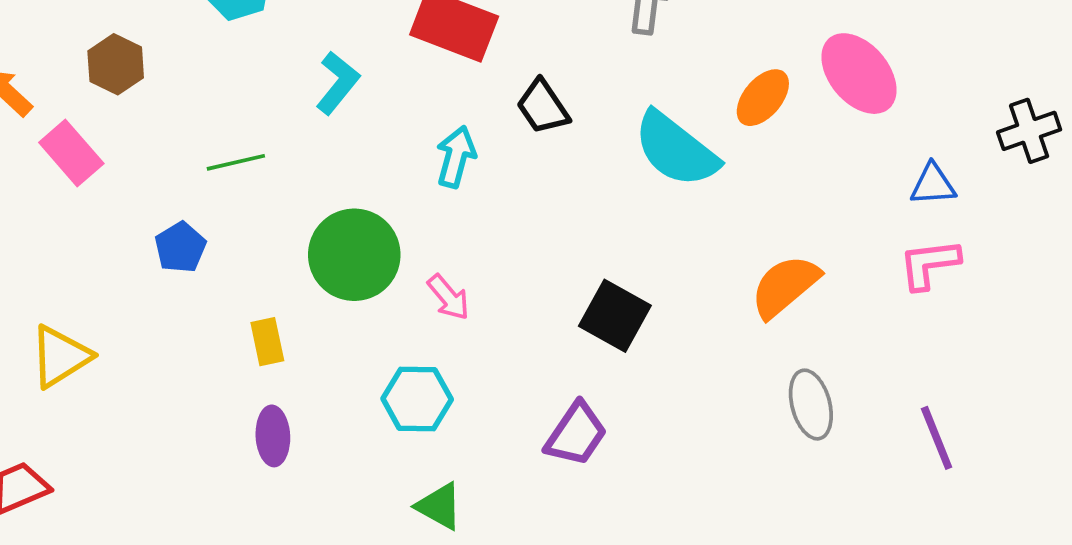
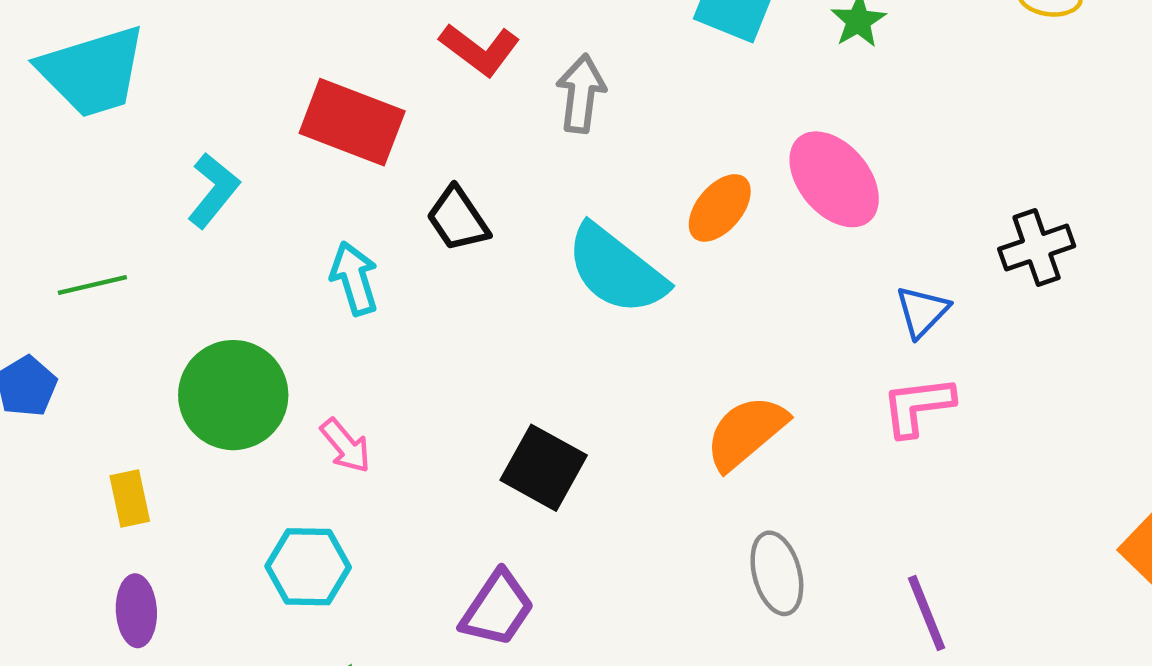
cyan arrow: (456, 157) -> (354, 278), turned -32
blue triangle: (933, 184) -> (922, 311), turned -42

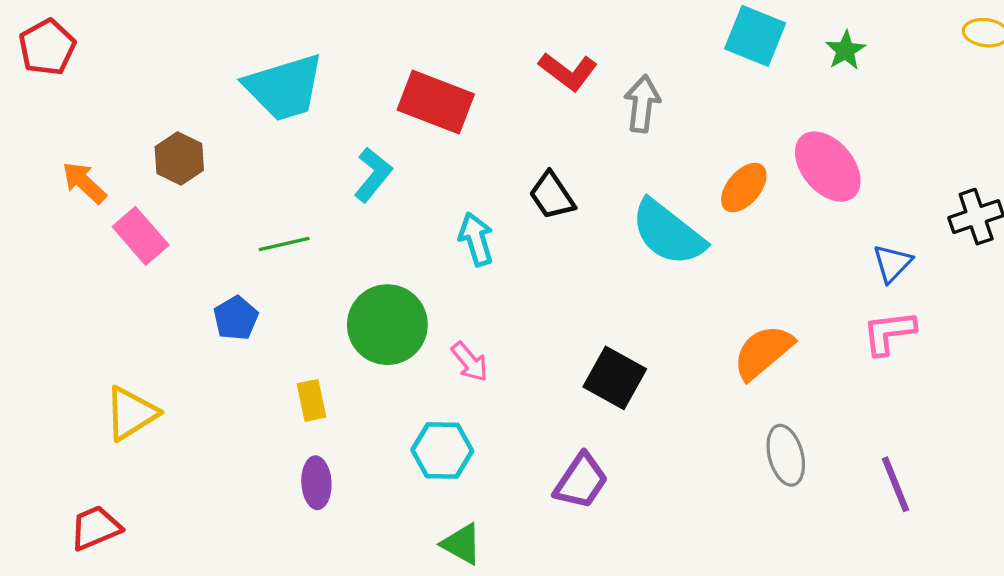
red rectangle: (352, 122) -> (436, 102), moved

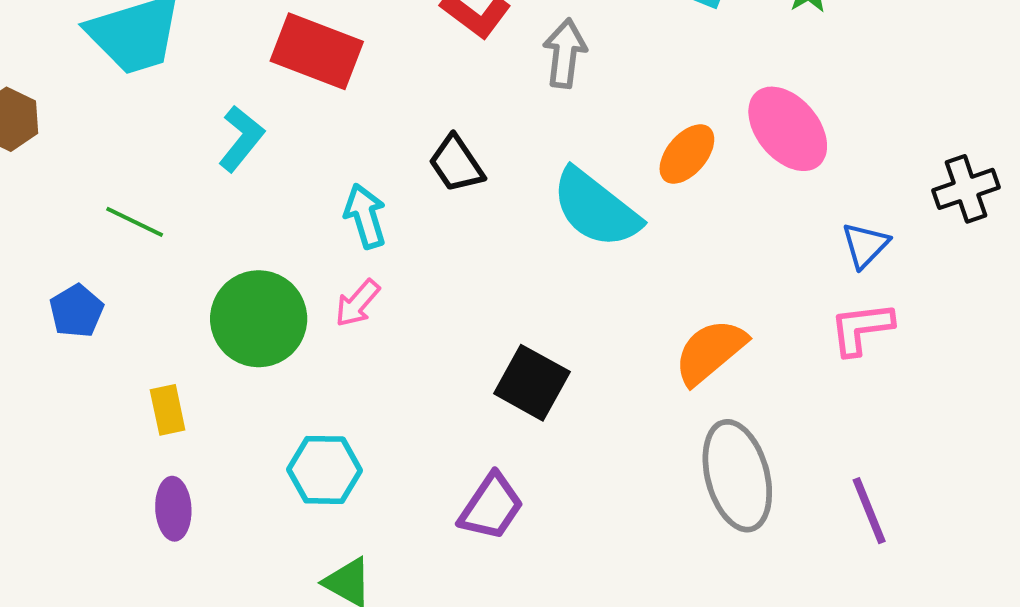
green line: (284, 244) -> (135, 222), turned 39
pink arrow: (470, 362) -> (357, 303), moved, turned 81
gray ellipse: (786, 455) -> (737, 476), size x1.5

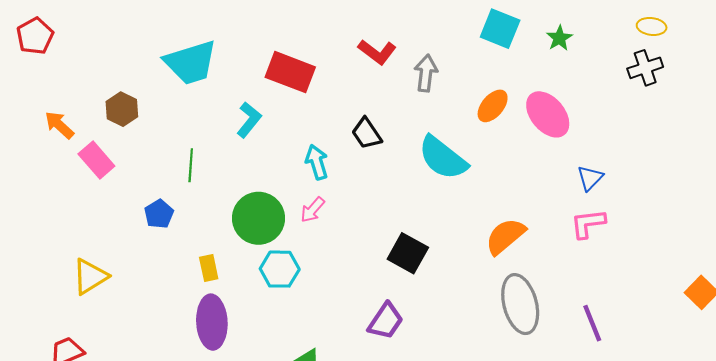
orange ellipse: (687, 154) -> (493, 106), moved
black cross: (966, 189) -> (645, 68), moved
green line: (135, 222) -> (191, 165), turned 68
cyan hexagon: (325, 470) -> (280, 269), moved
purple ellipse: (173, 509) -> (212, 322), size x1.6

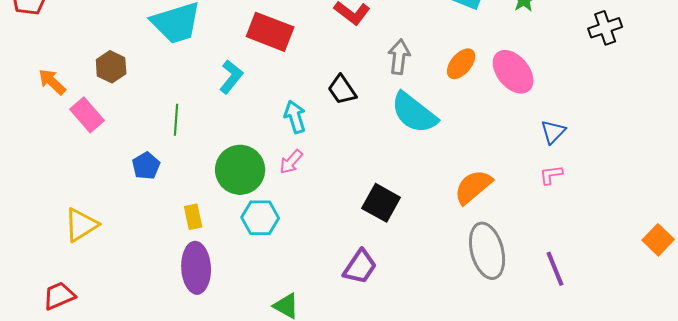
gray arrow: (426, 73) -> (399, 57), moved
pink L-shape: (588, 224) -> (551, 175), size x0.7

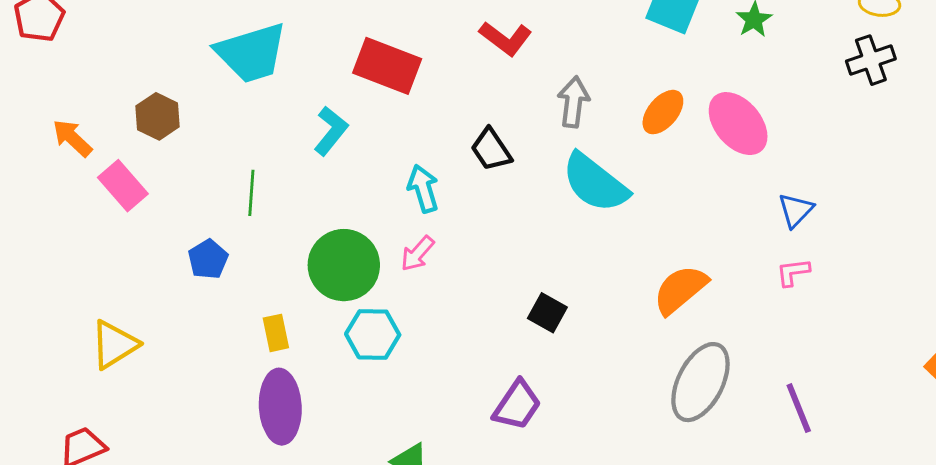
black square: (381, 203) -> (547, 313), size x0.7
gray ellipse: (487, 251) -> (700, 382), turned 42

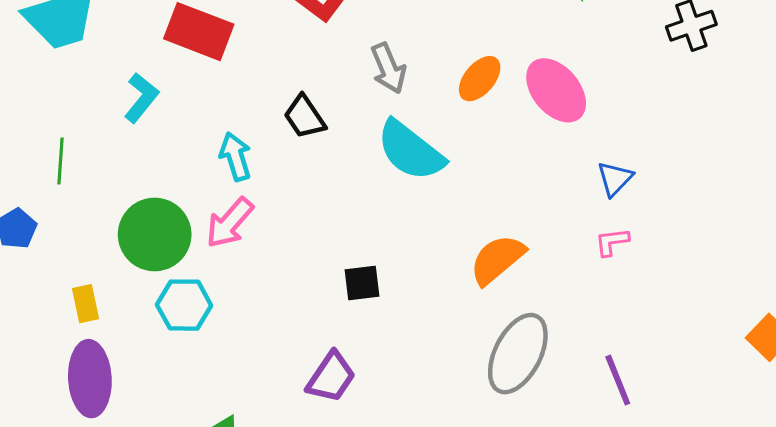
gray arrow: (573, 102) -> (388, 68), turned 150
pink arrow: (417, 254) -> (230, 223), size x1.4
black square: (547, 313) -> (362, 283), turned -36

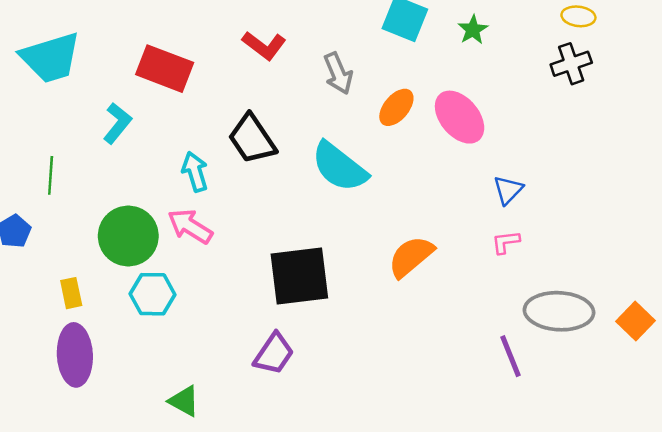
gray arrow: (388, 68) -> (338, 73), moved
black trapezoid: (305, 117) -> (252, 139), size x1.4
pink arrow: (230, 223) -> (190, 226), turned 81
black square: (362, 283) -> (299, 276), size x2.0
gray ellipse: (518, 354) -> (559, 311), moved, turned 66

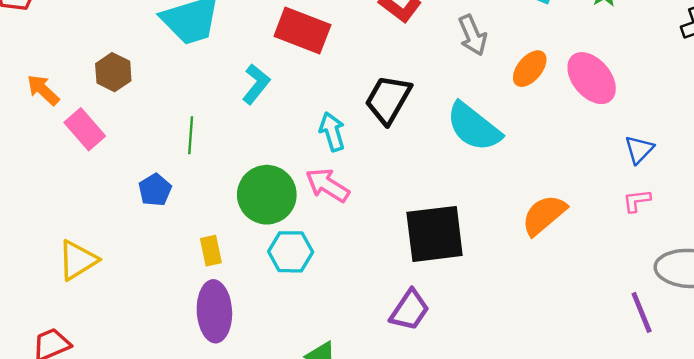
black trapezoid: (252, 139) -> (388, 100), turned 64

